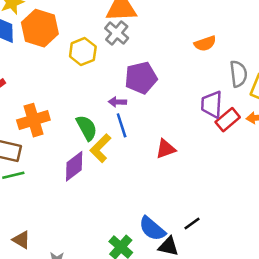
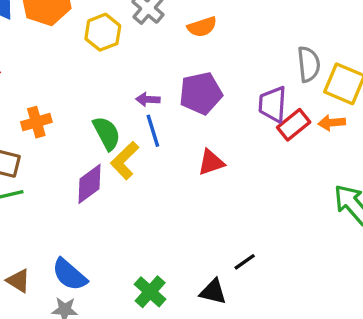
orange semicircle: (205, 43) -> (202, 27), moved
purple pentagon: (141, 78) -> (201, 93), moved
orange cross: (33, 120) -> (36, 122), size x0.7
blue semicircle: (152, 229) -> (69, 275), moved

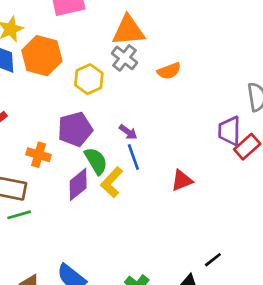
purple pentagon: (201, 93) -> (75, 129), moved
purple arrow: (148, 99) -> (128, 132), turned -144
orange cross: (36, 122) -> (39, 155), turned 35
purple diamond: (89, 184) -> (78, 184), moved

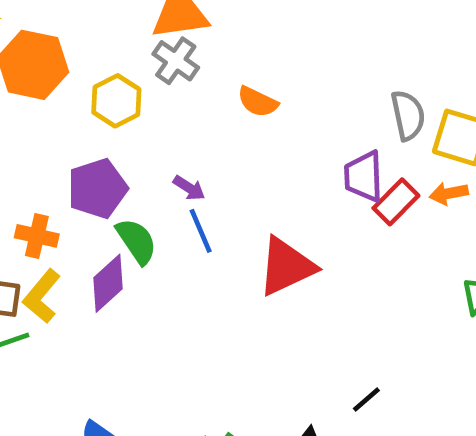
orange semicircle: (169, 71) -> (258, 102), moved, turned 50
red triangle: (182, 180) -> (286, 266), size x1.6
yellow L-shape: (112, 182) -> (42, 296), moved
black line: (213, 260) -> (366, 399), moved

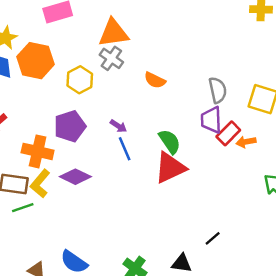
gray semicircle: (408, 115) -> (218, 90), moved
orange arrow: (449, 193) -> (246, 142), moved
orange cross: (37, 236) -> (38, 151), size x1.4
green semicircle: (136, 241) -> (170, 142), moved
purple diamond: (108, 283) -> (75, 177), turned 68

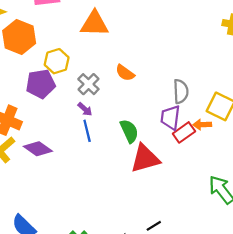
gray cross: (111, 58) -> (88, 84), moved
purple pentagon: (70, 126) -> (41, 84), moved
orange arrow: (246, 142) -> (202, 125), moved
red triangle: (170, 168) -> (145, 158), moved

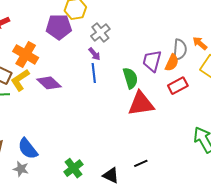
orange semicircle: (125, 73) -> (172, 63), moved, turned -108
purple trapezoid: (170, 118) -> (152, 61), moved
orange arrow: (202, 125) -> (200, 43), moved, turned 35

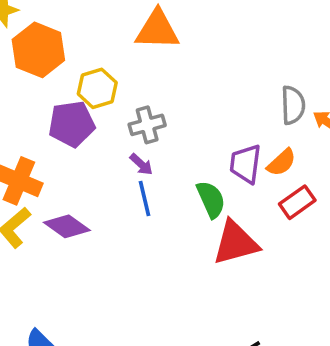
gray cross: (100, 33) -> (147, 125), turned 30
gray semicircle: (180, 50) -> (293, 105), moved
orange semicircle: (172, 63) -> (281, 162), turned 30

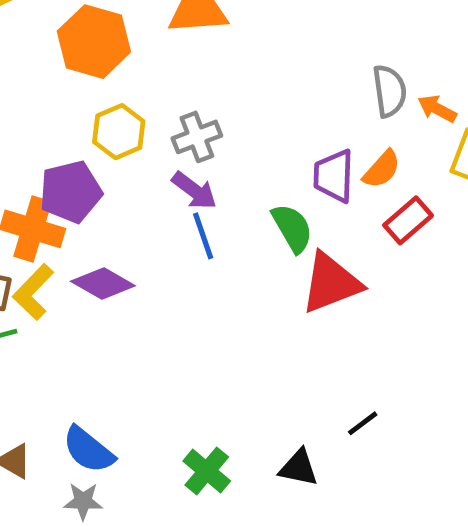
orange hexagon: (38, 50) -> (94, 42), moved
yellow hexagon: (97, 88) -> (119, 132), moved
purple pentagon: (72, 124) -> (71, 192), moved
purple arrow: (141, 164) -> (194, 191), size x1.4

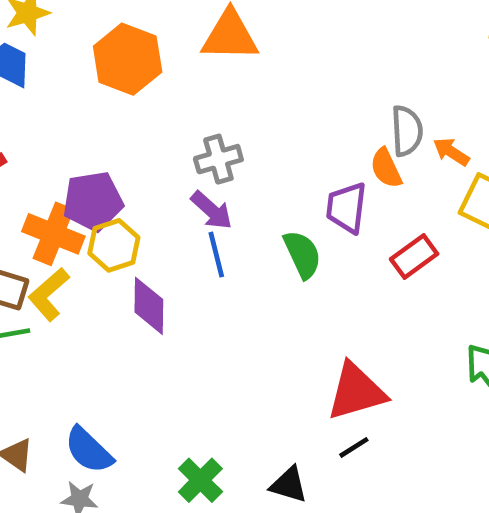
yellow hexagon: (119, 132) -> (114, 245), moved
orange semicircle: (382, 169) -> (386, 168), moved, turned 108
purple diamond: (103, 283) -> (149, 306), moved, turned 56
red triangle: (331, 283) -> (356, 392), moved

